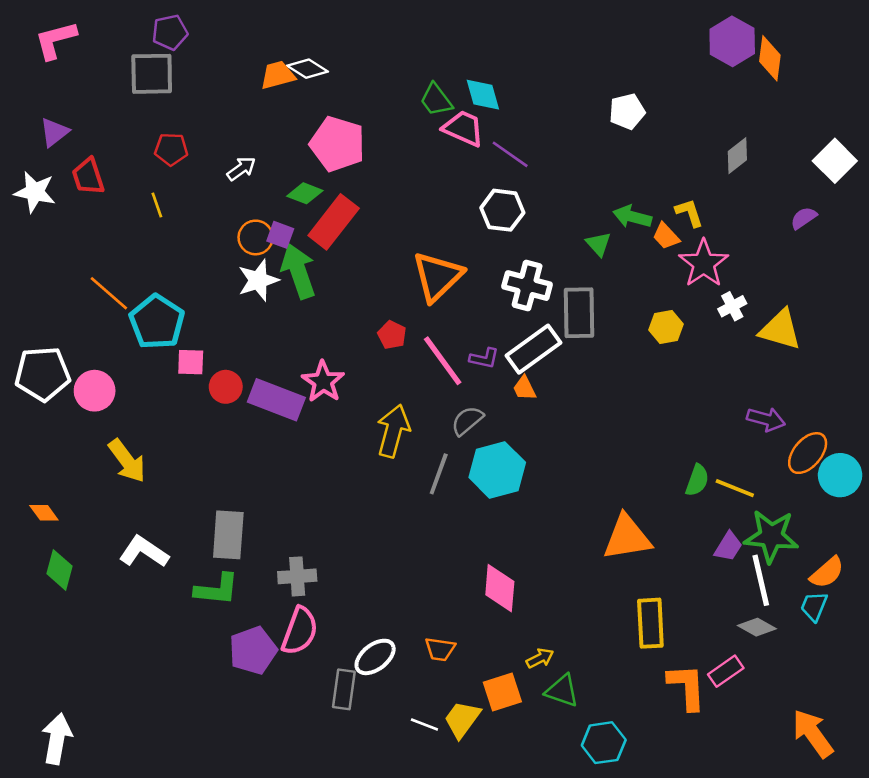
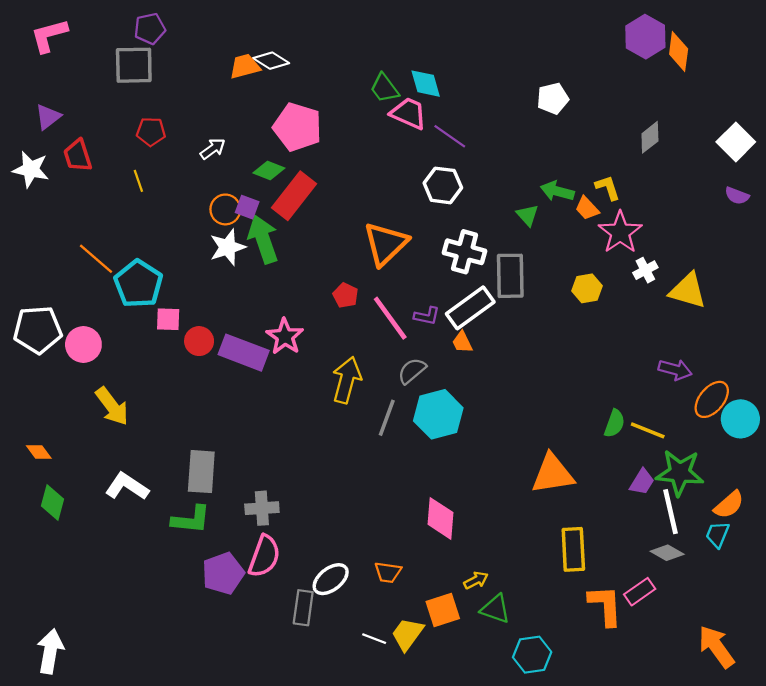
purple semicircle: (804, 218) -> (737, 196), moved, turned -125

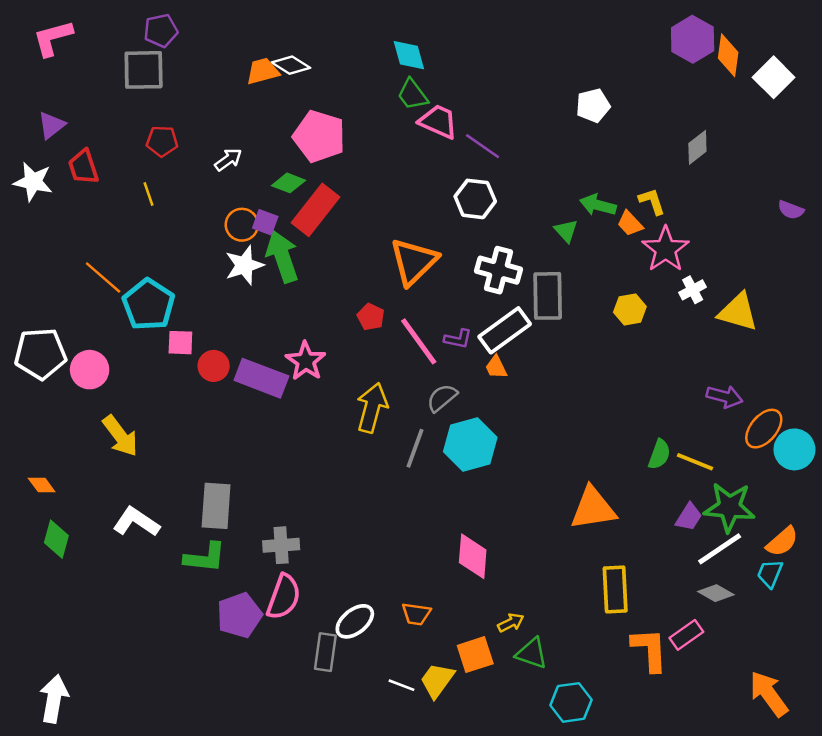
cyan diamond: (426, 84) -> (409, 55), moved
white square: (736, 142) -> (774, 77), moved
white line: (671, 512) -> (720, 549), turned 69

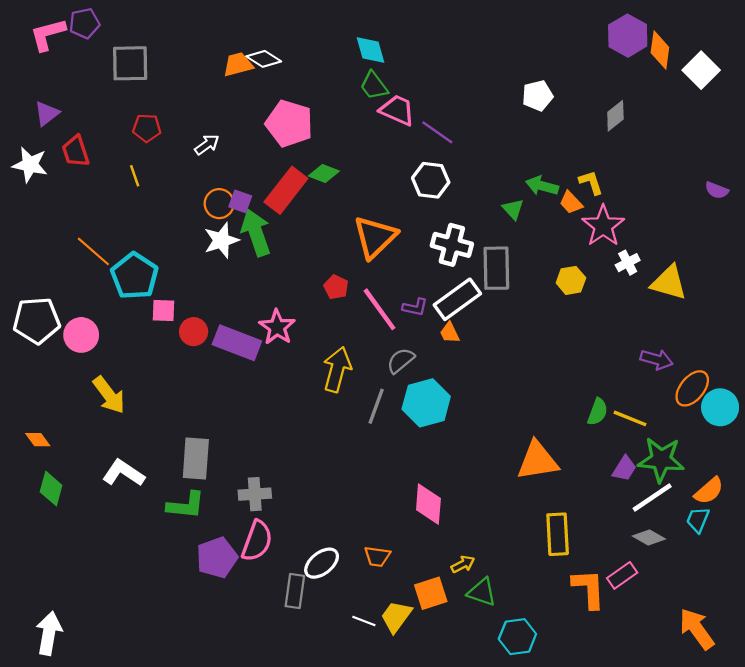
purple pentagon: (161, 31) -> (84, 23), moved
gray diamond: (697, 147) -> (615, 116), moved
green diamond: (288, 183) -> (324, 174), moved

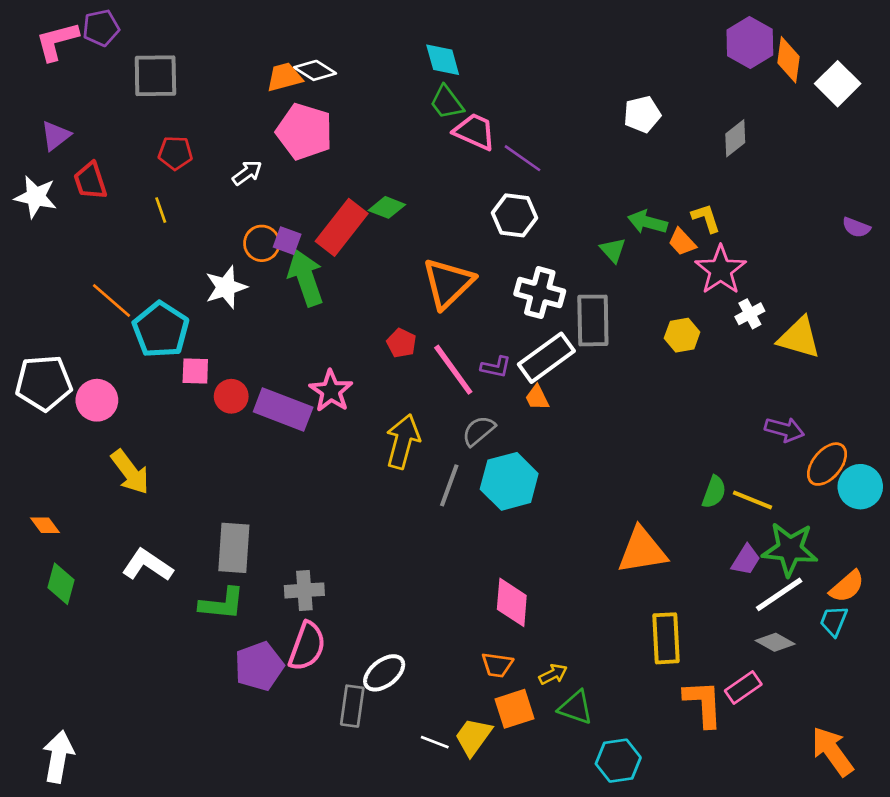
pink pentagon: (289, 123) -> (304, 132), moved
white star: (221, 240) -> (226, 287), moved
orange trapezoid: (377, 556) -> (497, 665), moved

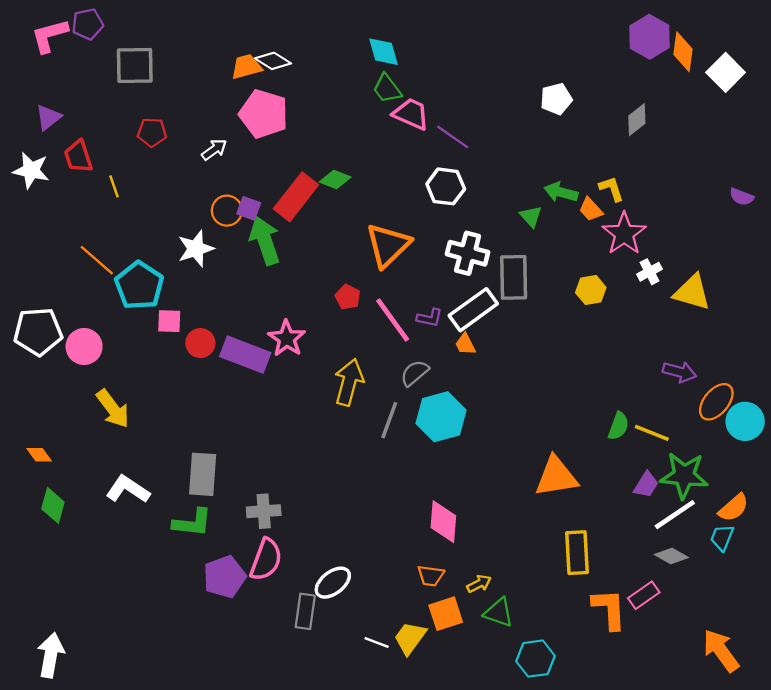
yellow line: (161, 210) -> (114, 186), moved

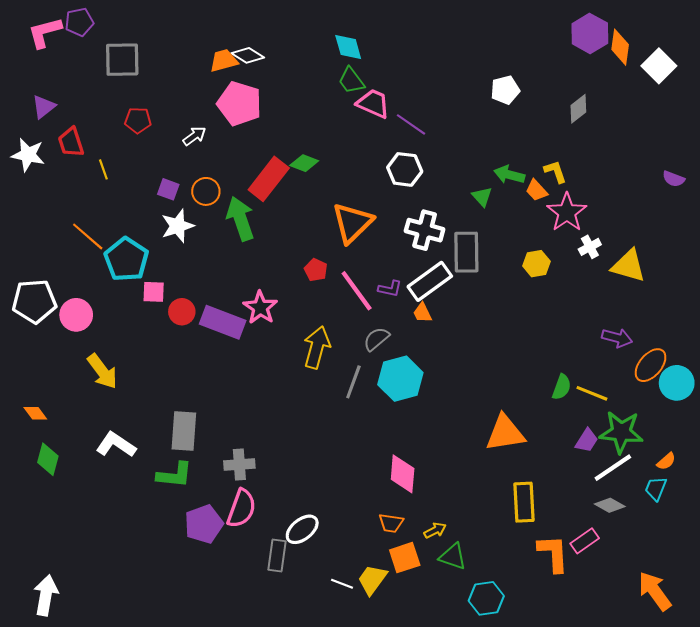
purple square: (249, 208) -> (168, 189), moved
orange semicircle: (734, 508) -> (666, 461), size x0.7

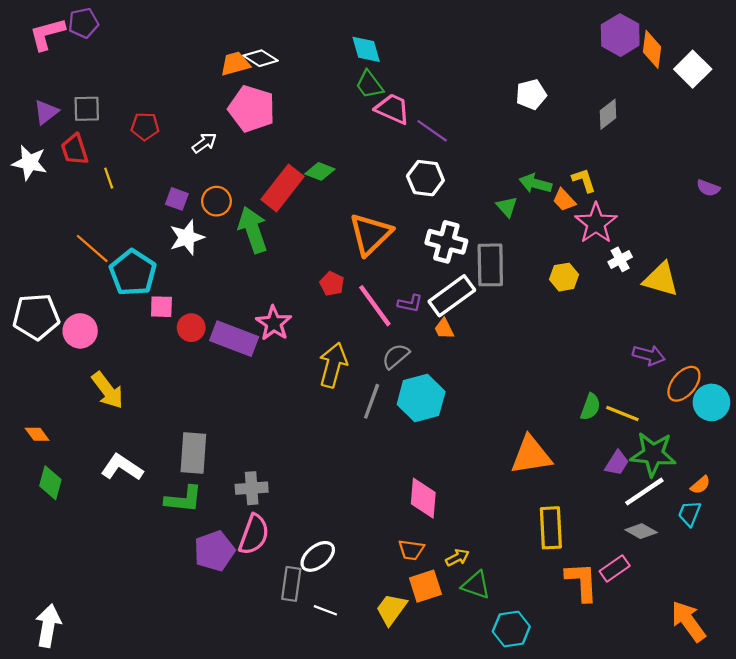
gray square: (122, 60) -> (87, 109), moved, size x0.7
white line: (342, 584) -> (325, 610), moved

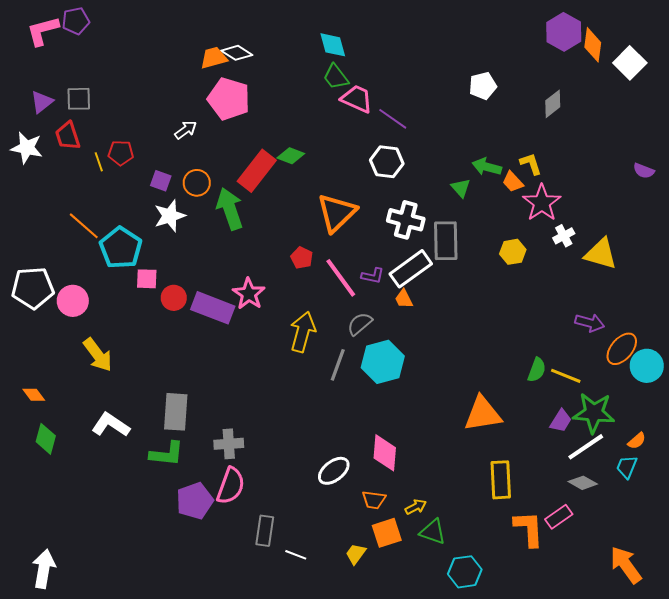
red pentagon: (145, 126) -> (121, 153), moved
white ellipse: (318, 556) -> (334, 471), moved
yellow trapezoid: (391, 609) -> (356, 554), size x0.7

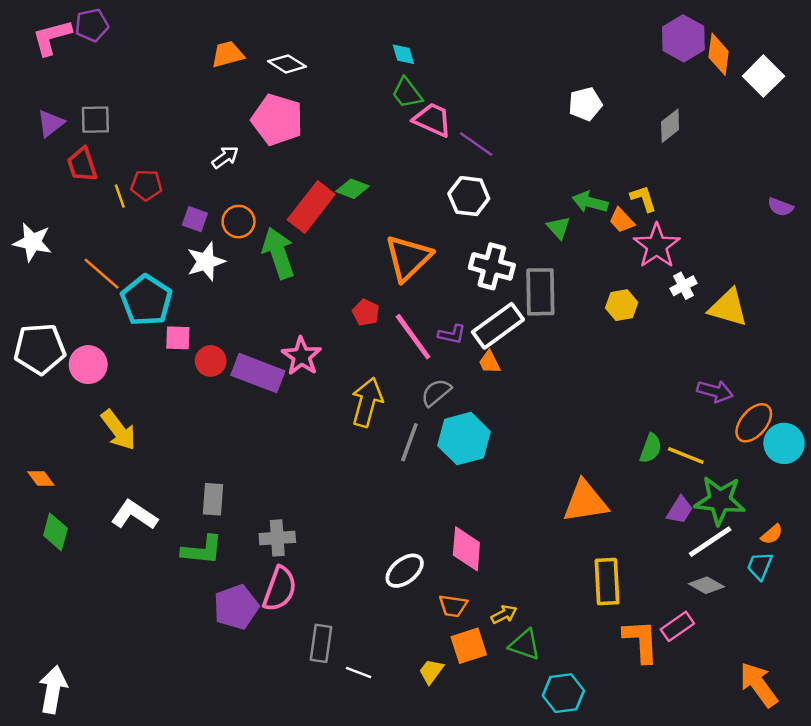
cyan diamond: (333, 45) -> (403, 54), size x0.7
orange trapezoid: (214, 58) -> (228, 54), moved
white star: (27, 148) -> (32, 242), moved
gray rectangle: (176, 412) -> (213, 499), size x0.7

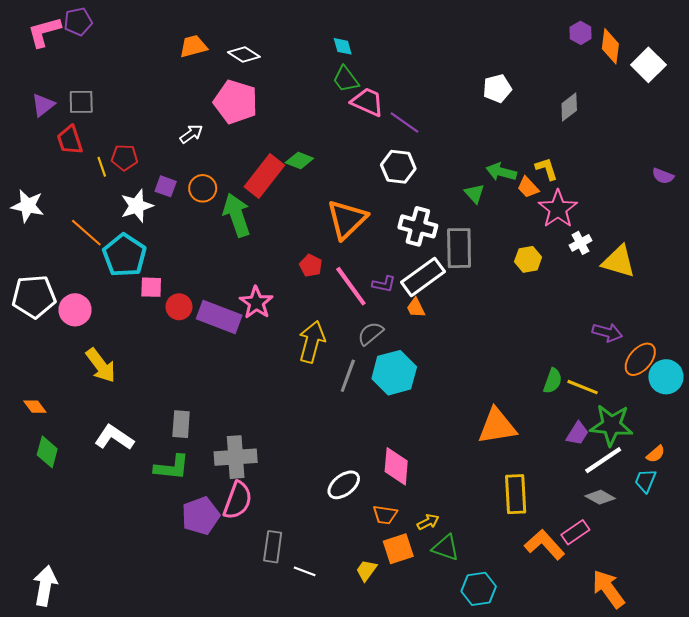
purple hexagon: (683, 38) -> (581, 33), size x0.6
white star: (206, 262) -> (137, 206), moved
gray cross: (277, 538) -> (236, 457), size x1.4
orange L-shape: (641, 641) -> (544, 545), turned -39
orange arrow: (759, 685) -> (608, 589), moved

